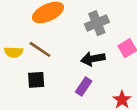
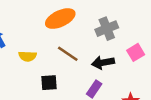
brown line: (40, 49) -> (68, 54), moved

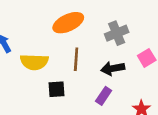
brown line: (68, 54) -> (76, 59), turned 60
yellow semicircle: (28, 56) -> (34, 62), size x1.5

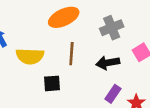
purple rectangle: (104, 96) -> (113, 94), moved

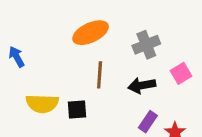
yellow semicircle: (30, 56) -> (42, 104), moved

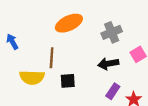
brown line: (100, 75) -> (52, 58), moved
black square: (77, 110) -> (68, 81), moved

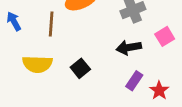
brown line: (52, 58) -> (51, 24), moved
black square: (68, 81) -> (80, 68), turned -35

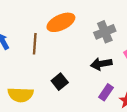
yellow semicircle: (37, 64) -> (21, 95), moved

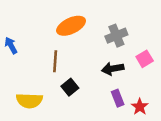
brown line: (35, 44) -> (55, 61), moved
purple rectangle: (106, 92) -> (118, 98), turned -56

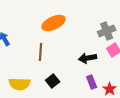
gray cross: (116, 36) -> (107, 31), moved
black square: (70, 87) -> (53, 81), moved

